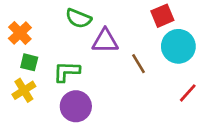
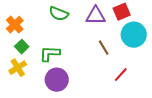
purple triangle: (105, 41) -> (96, 16), moved
green square: (29, 62) -> (22, 47), turned 32
red line: (188, 93) -> (121, 75), moved

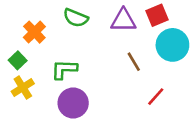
orange cross: (15, 25) -> (34, 32), moved
green square: (22, 47) -> (18, 60), moved

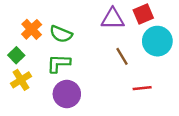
green semicircle: (76, 18) -> (61, 34), moved
red line: (156, 97) -> (142, 88), turned 42

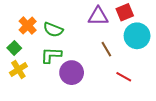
red line: (142, 88) -> (124, 77), turned 35
purple circle: (67, 94) -> (72, 73), moved

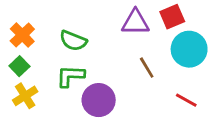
orange cross: (28, 26) -> (22, 35), moved
red line: (124, 77) -> (186, 100), moved

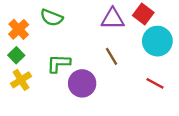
red square: (172, 17) -> (143, 14), turned -30
green semicircle: (73, 41) -> (52, 18), moved
brown line: (147, 68) -> (112, 56), moved

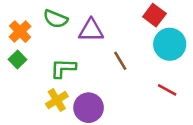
purple triangle: (113, 19) -> (91, 30), moved
yellow cross: (21, 80) -> (57, 100), moved
purple circle: (82, 83) -> (89, 108), moved

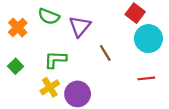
purple triangle: (91, 30) -> (80, 26), turned -50
green square: (18, 59) -> (15, 66), moved
red line: (167, 90) -> (146, 78), turned -35

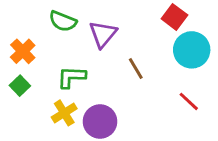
orange cross: (18, 27) -> (23, 51), moved
red line: (146, 78) -> (189, 101), turned 49

